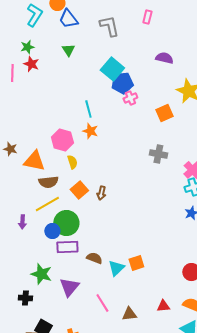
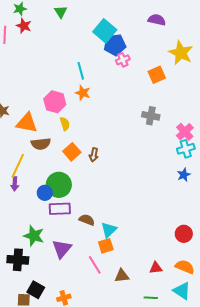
yellow line: (47, 204) -> (18, 166), moved, turned -35
orange square: (136, 263) -> (106, 246), moved
black cross: (25, 298) -> (18, 260), size x1.5

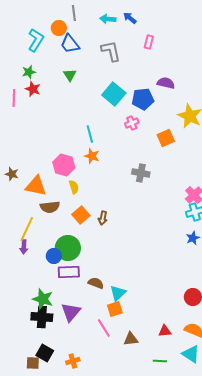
blue pentagon: (115, 45) -> (143, 99), moved
gray cross: (151, 116) -> (141, 173), moved
black cross: (18, 260) -> (42, 317), moved

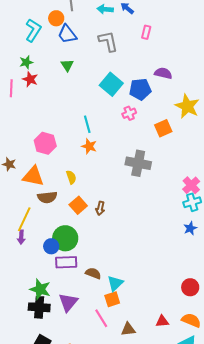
pink hexagon: (64, 165) -> (45, 143), moved
gray cross: (141, 173) -> (138, 163), size x1.4

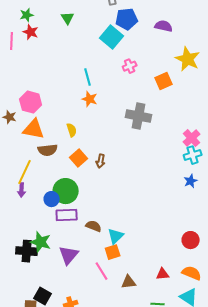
blue pentagon: (140, 89) -> (127, 19), moved
pink hexagon: (45, 143) -> (31, 102), moved
black cross: (39, 307) -> (27, 251), moved

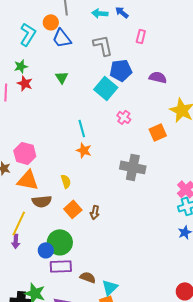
green triangle: (68, 18) -> (62, 77), moved
pink cross: (130, 66) -> (124, 117), turned -32

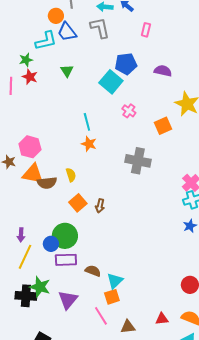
cyan L-shape: (28, 34) -> (46, 41), moved, turned 45
gray L-shape: (103, 45) -> (100, 28), moved
brown semicircle: (42, 201) -> (47, 183), moved
yellow line: (19, 223) -> (25, 257), moved

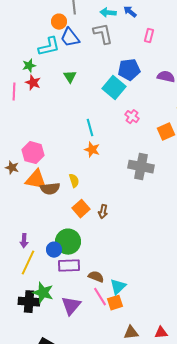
pink line: (101, 316) -> (100, 297), moved
red triangle: (162, 319) -> (161, 333), moved

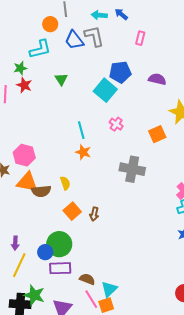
blue trapezoid: (70, 38) -> (74, 40), moved
pink cross: (132, 117) -> (116, 124), moved

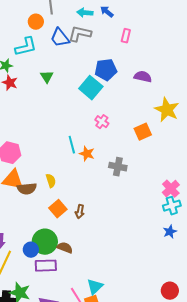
gray L-shape: (94, 36) -> (80, 34), turned -65
cyan line: (81, 130) -> (72, 145), moved
orange star: (83, 152) -> (87, 154), moved
gray cross: (132, 169) -> (118, 167), size x0.7
brown semicircle: (87, 279) -> (65, 248), moved

